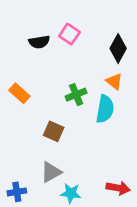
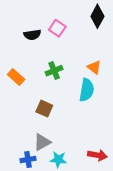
black diamond: (118, 48) -> (97, 16), moved
green cross: (76, 95) -> (54, 71), moved
blue cross: (17, 192) -> (28, 160), moved

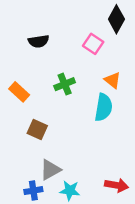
pink square: (57, 28) -> (93, 44), moved
brown square: (44, 109) -> (37, 130), moved

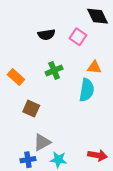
black diamond: (116, 19) -> (98, 16), turned -55
black semicircle: (39, 41) -> (46, 35), moved
orange triangle: (113, 80) -> (94, 67), turned -32

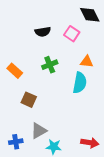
blue cross: (28, 160) -> (16, 142), moved

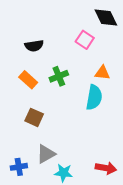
black semicircle: (43, 32) -> (34, 46), moved
orange rectangle: (15, 71) -> (28, 80), moved

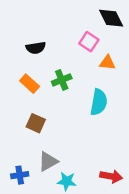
orange triangle: (102, 73) -> (107, 63), moved

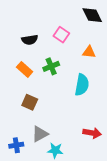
pink square: (89, 42) -> (61, 35), moved
red arrow: (111, 176) -> (92, 133), moved

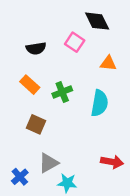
black diamond: (92, 15) -> (97, 21), moved
green cross: (51, 66) -> (62, 92), moved
blue cross: (16, 145) -> (20, 177), turned -32

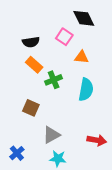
orange triangle: (108, 63) -> (82, 57), moved
orange rectangle: (30, 85) -> (34, 65), moved
gray triangle: (48, 163) -> (51, 135), moved

